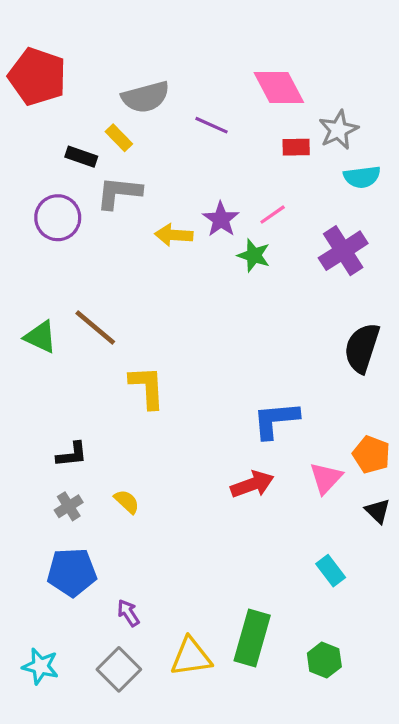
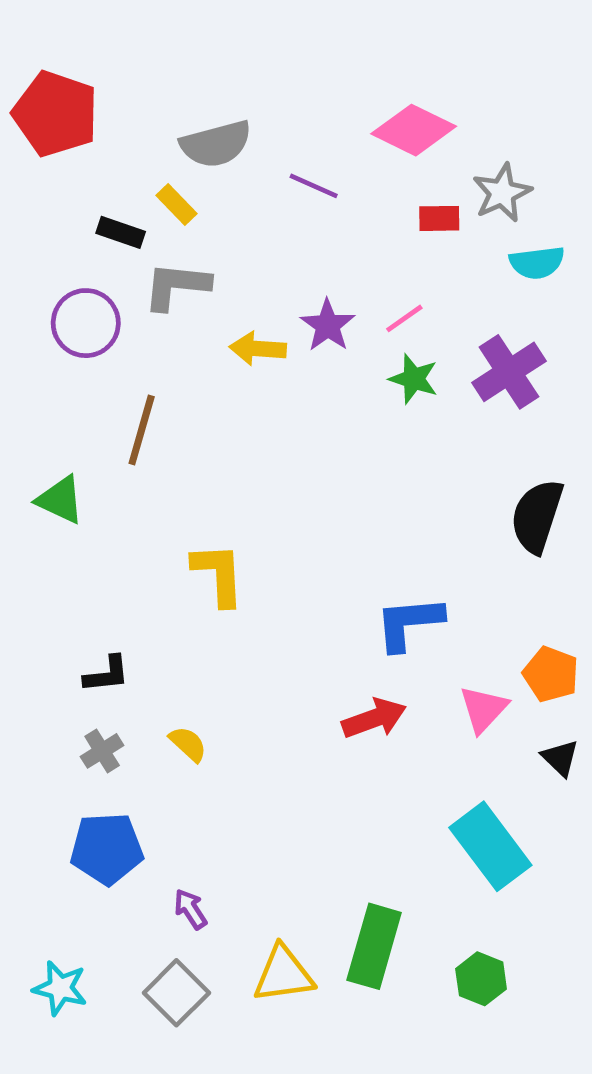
pink diamond: (279, 88) -> (414, 130), turned -36
green star: (254, 255) -> (414, 379), moved
brown line: (95, 327) -> (142, 430), moved, turned 66
cyan rectangle: (331, 571) -> (490, 846), size x1.8

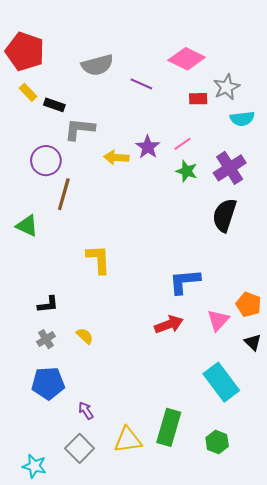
yellow rectangle: (176, 204) -> (28, 92), moved
purple circle: (86, 323) -> (46, 161), moved
black semicircle: (537, 516) -> (224, 215), moved
cyan star: (60, 988) -> (34, 466), moved

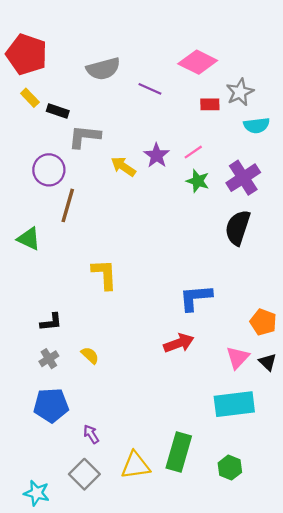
yellow arrow: (116, 157) -> (123, 167), turned 30
pink triangle: (218, 320) -> (238, 358), moved
cyan rectangle: (221, 382) -> (234, 404), turned -60

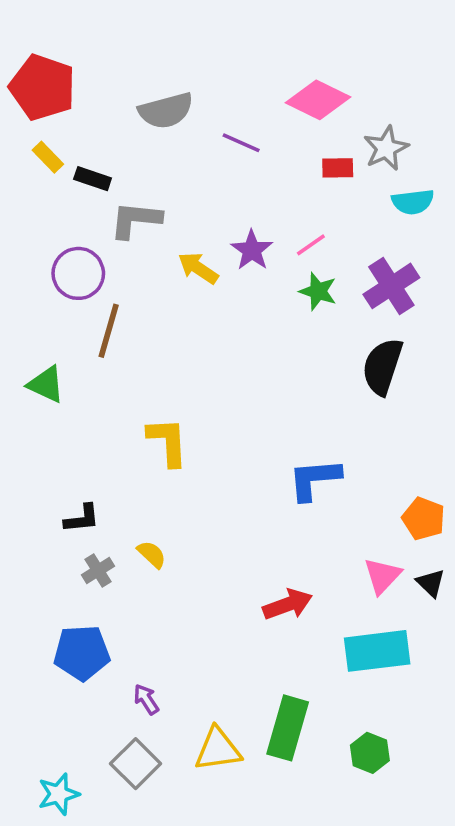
red arrow: (179, 343) -> (288, 604), moved
yellow semicircle: (90, 355) -> (152, 554), moved
gray cross: (49, 359) -> (98, 570), moved
cyan star: (37, 493) -> (59, 794), turned -30

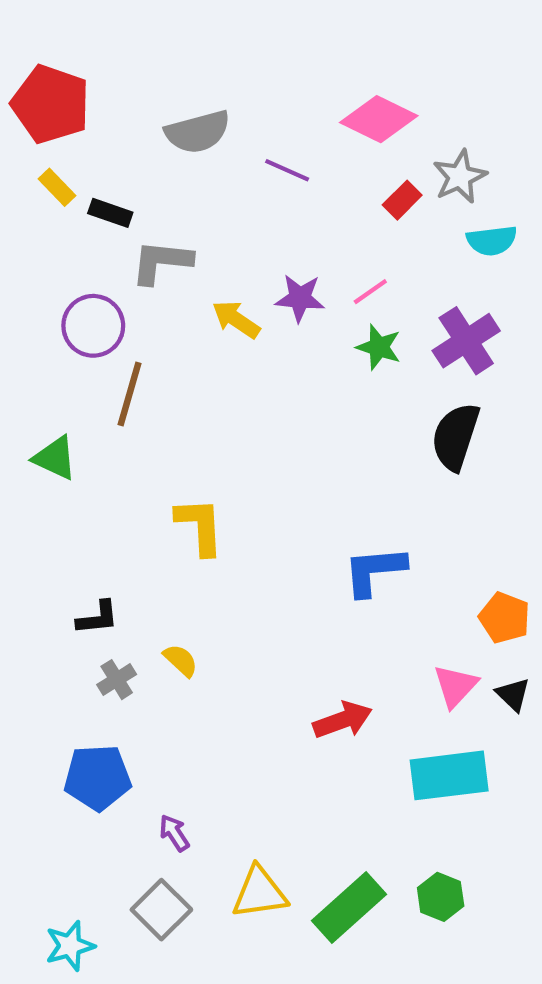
red rectangle: (338, 168) -> (402, 200), turned -44
purple star: (252, 250) -> (300, 298), turned -30
green rectangle: (288, 728) -> (349, 908), moved, turned 32

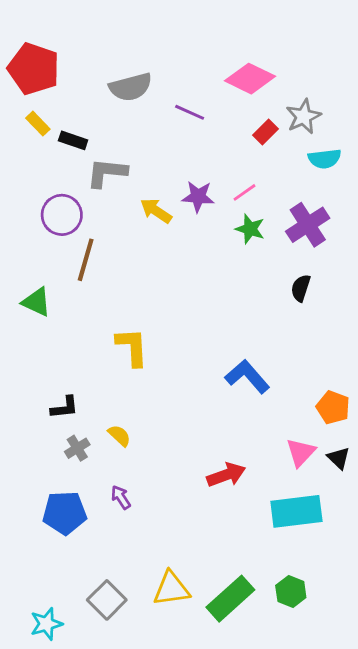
black semicircle: (456, 437) -> (301, 288), size x0.6
blue L-shape: (375, 571) -> (247, 376), turned 54
purple arrow: (174, 833) -> (121, 497), moved

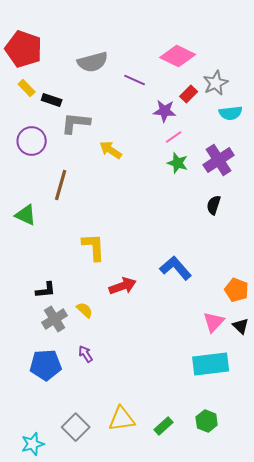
purple star: (198, 197) -> (165, 111), moved
purple circle: (62, 215) -> (32, 141), moved
gray cross: (77, 448) -> (55, 319), size x1.4
red arrow: (226, 475) -> (123, 286), moved
green rectangle: (230, 599) -> (164, 426), size x0.6

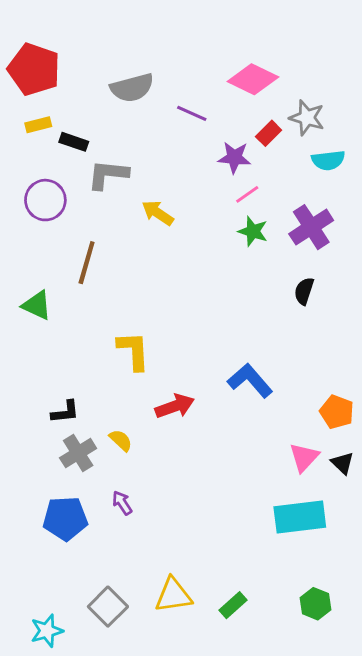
gray star: (216, 83) -> (307, 118), turned -30
yellow rectangle: (27, 88) -> (38, 125), turned -60
green hexagon: (207, 421) -> (315, 604), moved

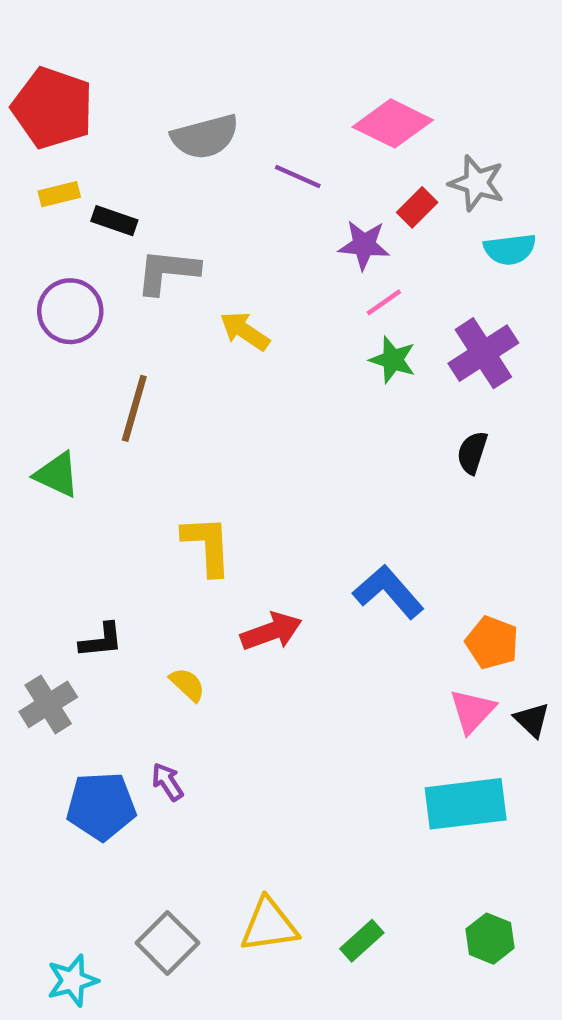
orange pentagon: (337, 412) -> (492, 643), moved
gray cross: (78, 453) -> (48, 704), moved
purple arrow: (122, 503) -> (167, 782), moved

